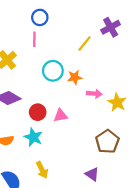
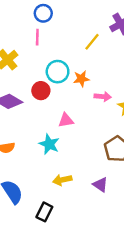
red circle: (38, 112) -> (41, 91), moved
cyan star: (33, 137) -> (49, 144), moved
yellow arrow: (42, 170) -> (62, 180), moved, turned 105

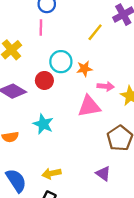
pink triangle: (66, 120) -> (89, 106), moved, size x1.5
cyan star: (49, 144) -> (43, 124), moved
yellow arrow: (62, 180) -> (51, 173), moved

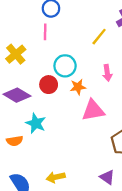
orange star: (84, 69) -> (78, 87), moved
pink arrow: (106, 86) -> (107, 73), moved, turned 77
cyan star: (43, 124) -> (36, 123), moved

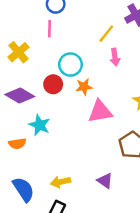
pink arrow: (107, 73) -> (115, 57), moved
purple triangle: (107, 177) -> (105, 181), moved

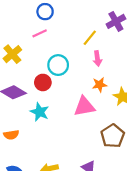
pink line: (49, 29) -> (40, 33), turned 64
orange star: (84, 87) -> (100, 85), moved
cyan star: (40, 125) -> (40, 112), moved

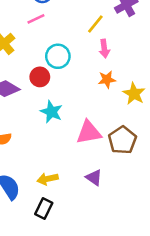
pink triangle: (84, 106) -> (89, 132), moved
cyan star: (40, 112) -> (51, 112), moved

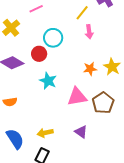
orange star: (107, 80) -> (90, 69), moved

